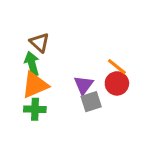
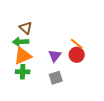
green arrow: (32, 64) -> (21, 42), turned -77
gray square: (91, 102) -> (56, 78), moved

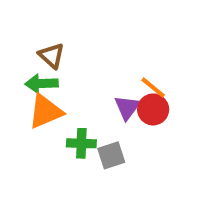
purple triangle: (55, 56) -> (127, 107), moved
green cross: (23, 72) -> (81, 143), moved

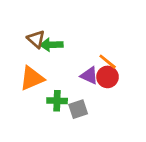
green arrow: (41, 84) -> (51, 45), moved
purple triangle: (127, 107) -> (89, 76), turned -42

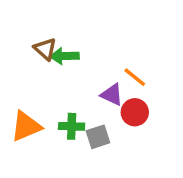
red circle: (108, 77) -> (135, 112), moved
orange triangle: (32, 78) -> (26, 126), moved

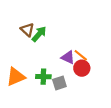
green arrow: (65, 56) -> (39, 34), turned 133
orange line: (135, 77) -> (81, 55), moved

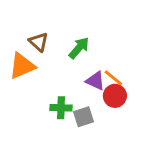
green arrow: (39, 34) -> (79, 48), moved
orange triangle: (16, 77) -> (22, 66), moved

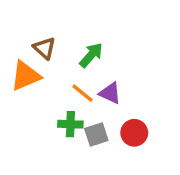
orange line: (113, 78) -> (82, 93), moved
red circle: (115, 96) -> (134, 133), moved

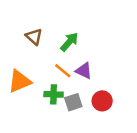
orange triangle: (26, 76) -> (19, 81), moved

